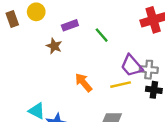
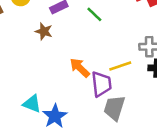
purple trapezoid: (132, 66) -> (101, 84), moved, turned -140

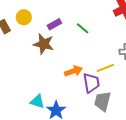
brown star: (44, 31) -> (44, 44), size x1.5
orange arrow: (80, 68) -> (73, 71), turned 120

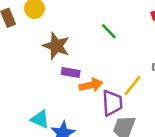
purple rectangle: (54, 24) -> (71, 72), moved, turned 32
yellow line: (105, 68) -> (132, 86), turned -36

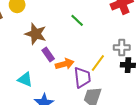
purple rectangle: (71, 72) -> (48, 55), turned 48
cyan triangle: (40, 119) -> (25, 79), moved

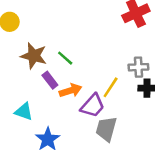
green line: (77, 20) -> (65, 58), moved
purple trapezoid: (82, 77) -> (93, 106), turned 50

